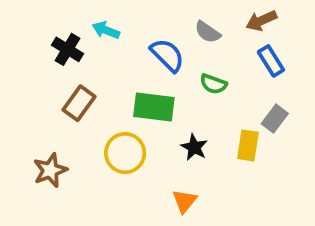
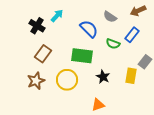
cyan arrow: (106, 30) -> (57, 16), turned 112
blue rectangle: (271, 61) -> (132, 35), moved, turned 70
brown star: (50, 170) -> (36, 81), moved
orange triangle: (185, 201) -> (98, 105), turned 32

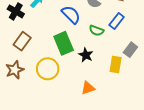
green rectangle: (82, 56) -> (64, 43), turned 60
black star: (103, 77) -> (86, 55), moved
orange triangle: (98, 105) -> (88, 88), moved

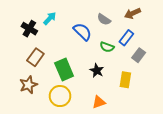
green rectangle: (64, 43) -> (64, 69), moved
gray rectangle: (130, 50) -> (139, 55), moved
yellow circle: (48, 69) -> (60, 96), moved

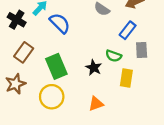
blue semicircle: (82, 32) -> (60, 23), moved
green semicircle: (107, 47) -> (114, 56), moved
gray rectangle: (139, 55) -> (142, 50), turned -40

